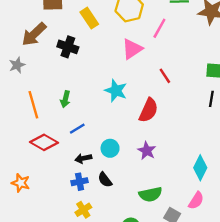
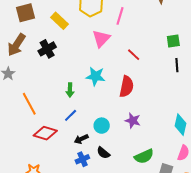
black cross: (68, 47) -> (47, 49), turned -36
green arrow: (65, 99) -> (70, 90), moved

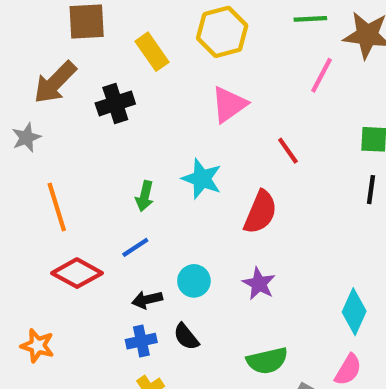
pink line: (120, 16) -> (322, 75), moved

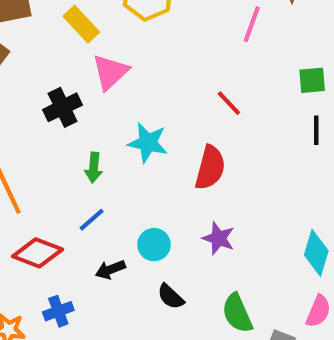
black cross: (115, 103) -> (62, 107), moved
pink triangle: (229, 105) -> (110, 72), moved
black semicircle: (186, 337) -> (171, 297), moved
blue cross: (141, 341) -> (58, 311), moved
green semicircle: (267, 361) -> (237, 313), turned 87

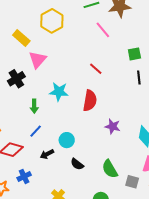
pink line: (252, 24) -> (103, 30), turned -54
purple star: (218, 238) -> (113, 126), moved

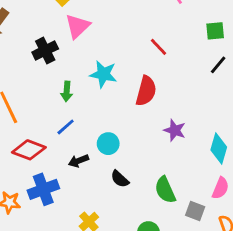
black line: (139, 78) -> (218, 65), turned 40
blue cross: (24, 176) -> (43, 189), size x1.5

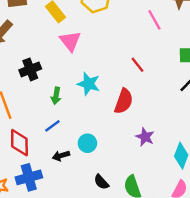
pink triangle: (78, 26) -> (70, 41), turned -30
black cross: (45, 50) -> (30, 69), moved
red diamond: (29, 150) -> (19, 143), turned 64
black semicircle: (120, 179) -> (101, 182), moved

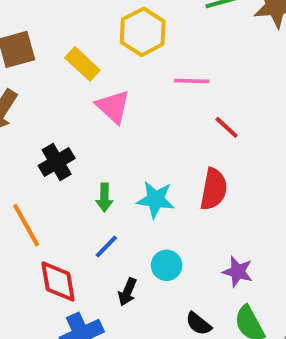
pink line: (154, 20) -> (192, 81), moved, turned -50
cyan star: (89, 84) -> (156, 199), moved
purple star: (145, 137) -> (238, 272), moved
black arrow: (61, 156) -> (127, 292), turned -42

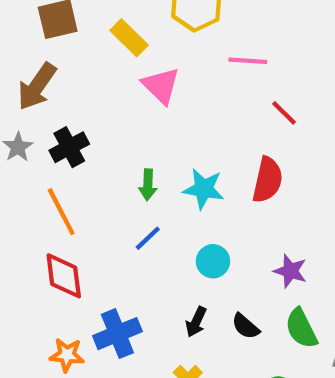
black cross: (57, 162) -> (69, 147), moved
red diamond: (58, 282) -> (64, 276), moved
black arrow: (127, 292) -> (196, 322), moved

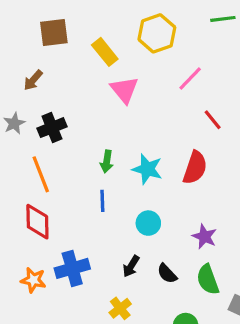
pink line: (248, 61) -> (190, 79), turned -56
brown arrow: (37, 86) -> (33, 80), size x0.6
blue line: (148, 238) -> (102, 201), turned -55

